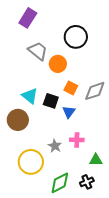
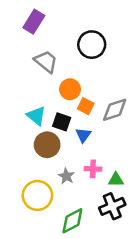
orange circle: (58, 64) -> (70, 89), moved
brown circle: (18, 120) -> (47, 145), moved
green triangle: (96, 160) -> (116, 180), moved
black cross: (87, 182) -> (112, 206), moved, size x1.5

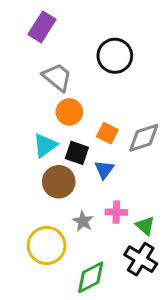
orange circle: (70, 89) -> (69, 112), moved
cyan triangle: (36, 116) -> (45, 145), turned 45
green triangle: (116, 180) -> (145, 226), turned 42
black cross: (112, 206) -> (141, 259), turned -35

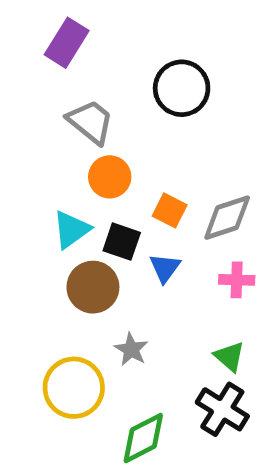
pink cross: (116, 212) -> (237, 280), moved

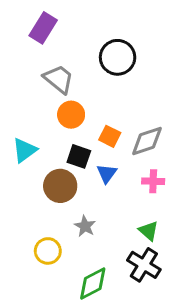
cyan triangle: (71, 230) -> (25, 150), moved
yellow circle: (74, 388) -> (48, 251), size x0.7

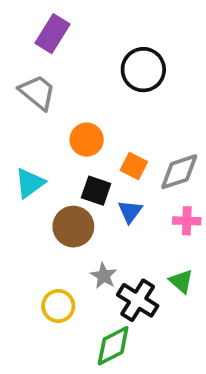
gray trapezoid: (59, 79) -> (37, 92), moved
black cross: (144, 265) -> (138, 300), moved

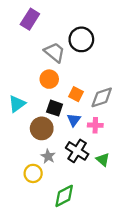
gray trapezoid: (37, 92) -> (55, 52), moved
pink cross: (187, 221) -> (95, 125), moved
gray star: (104, 276) -> (48, 156), moved
black cross: (138, 300) -> (77, 151), moved

